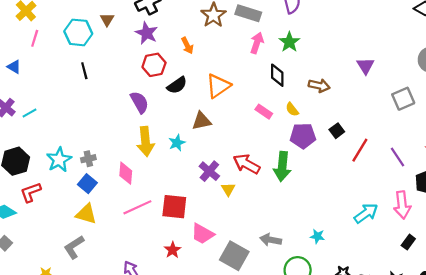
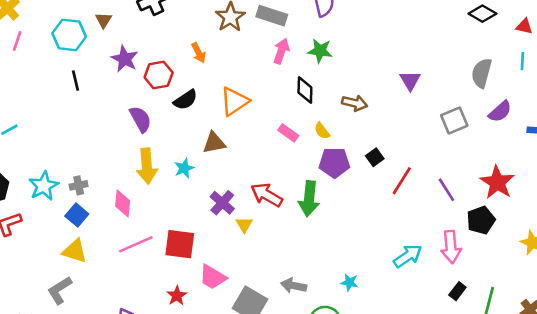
purple star: (147, 33) -> (125, 59), moved
green star: (289, 42) -> (320, 51), turned -30

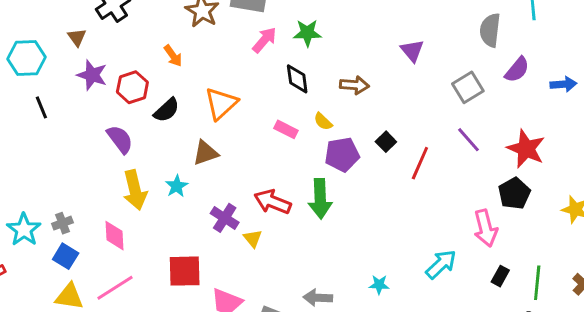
brown triangle: (104, 20) -> (77, 37), moved
pink arrow: (281, 51) -> (264, 40), turned 30
purple line: (446, 190) -> (468, 140), moved
pink line: (136, 244) -> (115, 288), moved
cyan arrow: (408, 256) -> (441, 264), moved

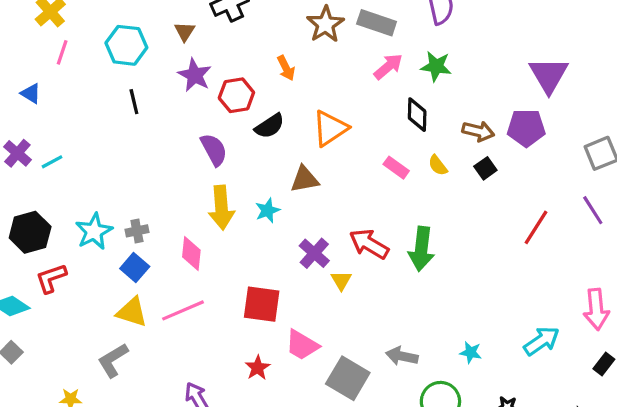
purple triangle: (412, 51) -> (549, 75), moved, size x1.5
black square: (386, 142) -> (485, 168), moved
purple pentagon: (342, 155) -> (526, 128), moved

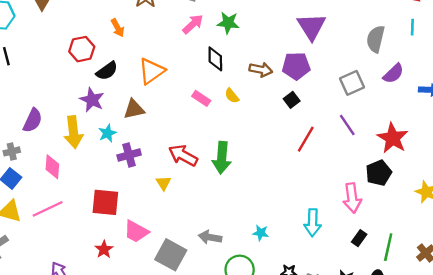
purple star: (195, 75) -> (92, 100), moved
purple semicircle: (214, 150) -> (33, 120), moved, turned 55
black square: (485, 168) -> (292, 100), moved
purple cross: (314, 253) -> (129, 155), moved, turned 35
cyan arrow: (542, 341) -> (313, 223), turned 128

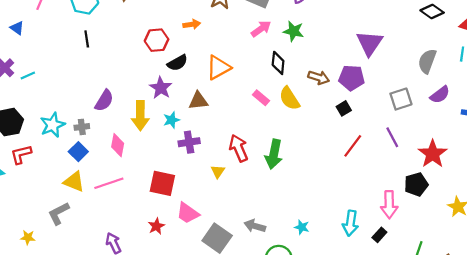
orange arrow: (118, 28) -> (192, 24), turned -77
yellow semicircle: (232, 96) -> (289, 98), size x1.6
red arrow: (183, 155) -> (239, 148), turned 32
black rectangle: (359, 238) -> (379, 235), moved

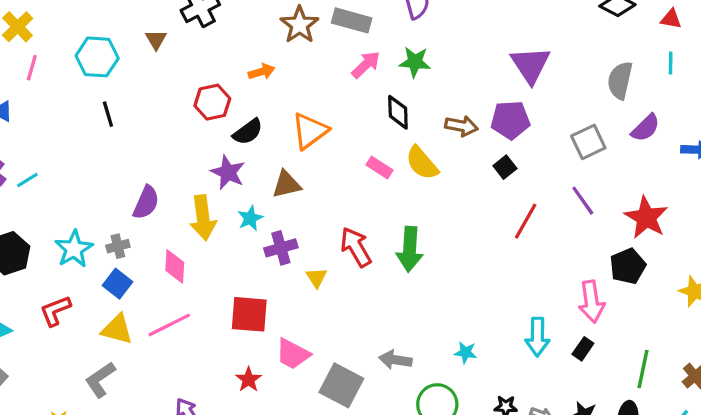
red L-shape: (21, 154) -> (55, 311), moved
yellow triangle: (218, 171) -> (316, 278), moved

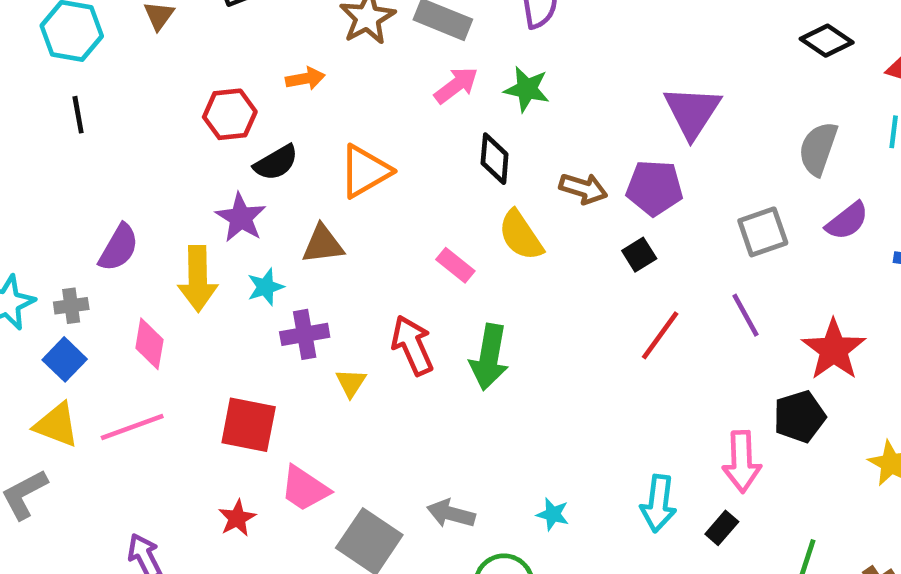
pink rectangle: (379, 167) -> (455, 265), moved

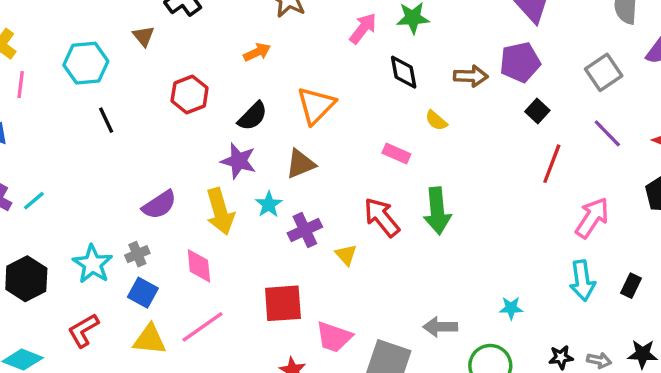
red hexagon: (230, 114) -> (190, 94), moved
yellow semicircle: (521, 235) -> (436, 120), size x0.6
purple semicircle: (119, 248) -> (159, 205), turned 42
black square: (639, 255) -> (537, 111), moved
pink arrow: (742, 462) -> (592, 218), moved, turned -129

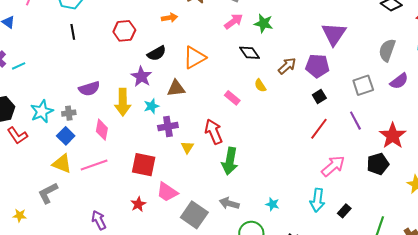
black diamond: (404, 72) -> (250, 53), turned -40
brown arrow: (471, 76) -> (287, 66), turned -60
green arrow: (437, 211) -> (230, 161), moved
red L-shape: (83, 330) -> (17, 135), moved, turned -110

